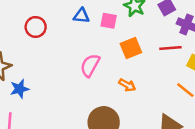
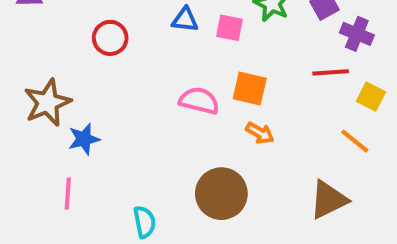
orange square: (131, 48) -> (250, 88), moved, turned 35
pink semicircle: (90, 65) -> (199, 101), turned 75

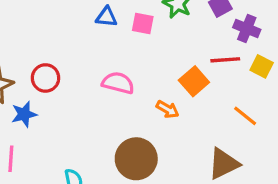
red circle: (110, 38) -> (45, 78), moved
orange square: (250, 88) -> (194, 81), moved, turned 36
yellow square: (371, 97) -> (262, 66), moved

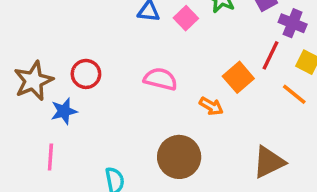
pink square: (143, 24) -> (186, 18), turned 35
red line: (225, 60) -> (271, 55), turned -60
orange line: (245, 116) -> (294, 94), moved

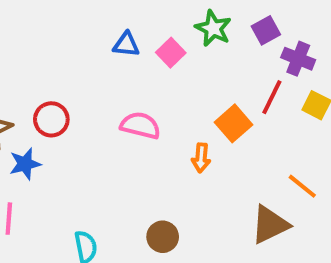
orange line: (294, 94) -> (302, 186), moved
orange arrow: (211, 106) -> (201, 158), turned 65
brown circle: (179, 157) -> (163, 237), moved, size x0.6

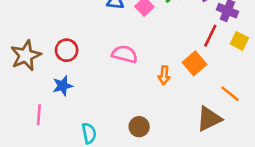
orange square: (233, 123) -> (194, 63), moved
blue star: (25, 164) -> (63, 86), moved

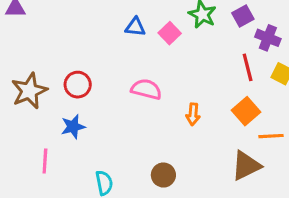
red line: (210, 36) -> (248, 67), turned -40
orange square: (194, 63) -> (246, 111), moved
orange line: (230, 94) -> (271, 136), turned -42

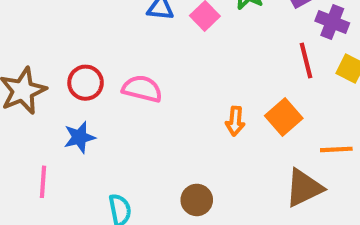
pink semicircle: (146, 89) -> (142, 89), moved
orange square: (246, 111) -> (284, 117), moved

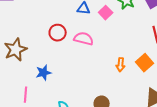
red circle: (86, 83) -> (58, 33), moved
pink semicircle: (142, 89) -> (84, 39), moved

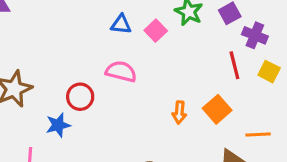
red circle: (58, 33) -> (80, 97), moved

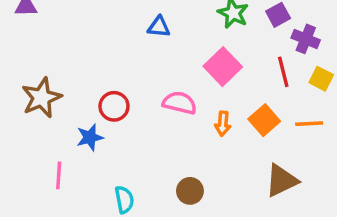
pink square: (156, 31) -> (223, 67), moved, size x1.5
pink semicircle: (121, 72) -> (180, 103), moved
orange line: (258, 134) -> (309, 124), moved

